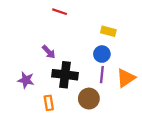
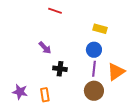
black cross: (65, 75) -> (60, 69), size x0.6
purple star: (26, 80) -> (20, 92), moved
brown circle: (89, 99) -> (94, 91), moved

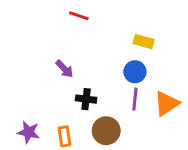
brown circle: (94, 91) -> (106, 131), moved

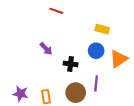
black cross: (86, 99) -> (71, 64), moved
purple line: (135, 99) -> (96, 83), moved
orange triangle: (167, 103) -> (119, 59), moved

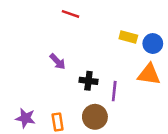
blue circle: (96, 51) -> (153, 44), moved
orange triangle: (119, 59) -> (149, 74), turned 42
purple line: (96, 83) -> (114, 91), moved

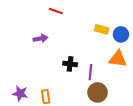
purple arrow: (58, 62) -> (41, 38), moved, turned -56
brown circle: (95, 117) -> (98, 92), moved

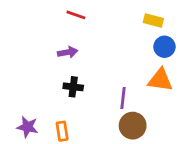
yellow rectangle: (102, 29) -> (153, 20), moved
purple arrow: (41, 38) -> (68, 52), moved
black cross: (70, 64) -> (73, 87), moved

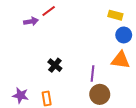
red line: (76, 15) -> (49, 11), moved, turned -56
purple arrow: (68, 52) -> (31, 21), moved
black cross: (73, 87) -> (55, 65), turned 32

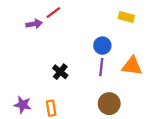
blue circle: (124, 35) -> (102, 46), moved
purple line: (92, 74) -> (101, 67), moved

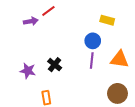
yellow rectangle: (126, 17) -> (107, 20), moved
brown circle: (109, 104) -> (117, 93), moved
purple star: (23, 105) -> (28, 71), moved

